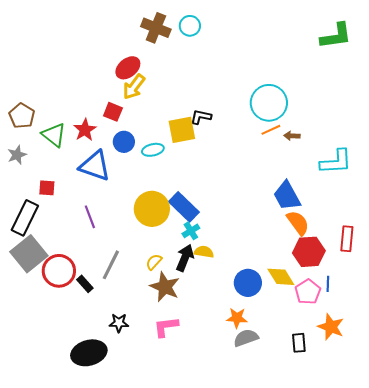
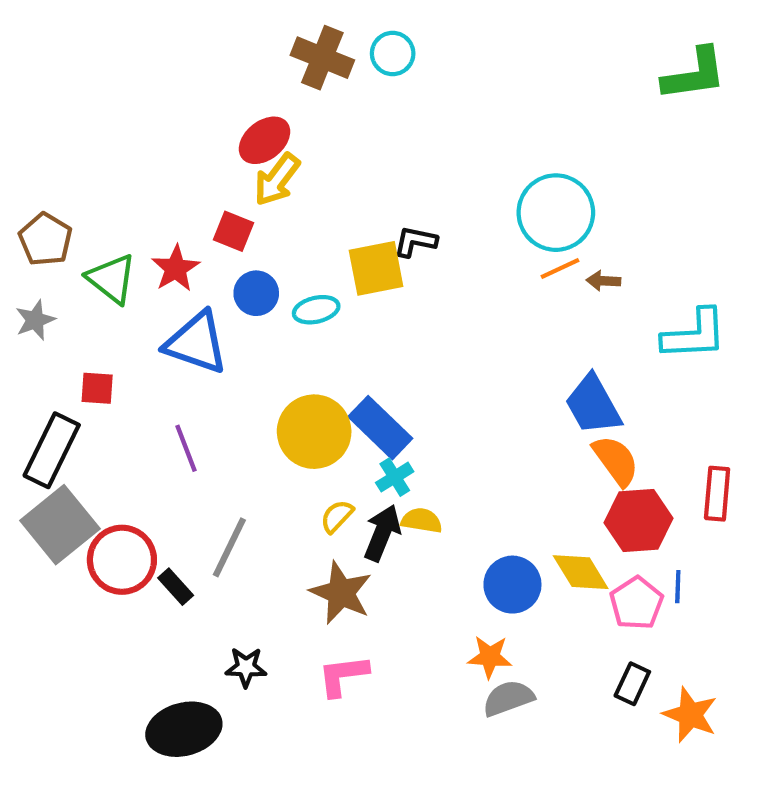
yellow semicircle: (154, 262) -> (337, 516), moved
orange star: (331, 327) -> (690, 715), moved
black rectangle: (299, 343) -> (632, 684), moved, turned 30

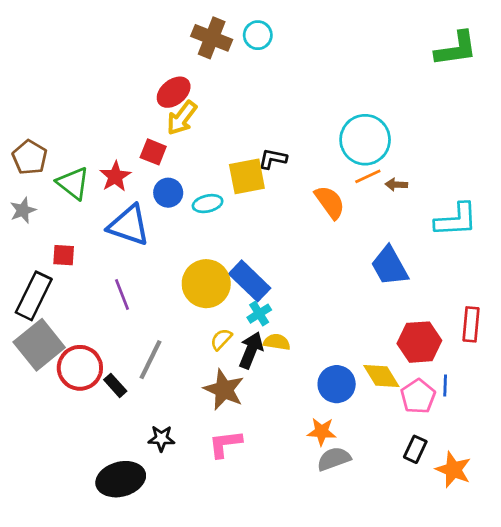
orange semicircle: (616, 461) -> (330, 202), moved

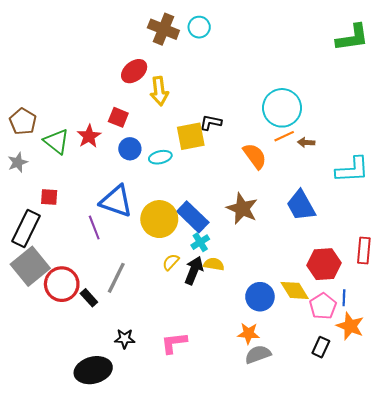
yellow arrow: (182, 118) -> (159, 91), moved, turned -44
blue triangle: (129, 225) -> (116, 201), moved
brown star: (224, 390) -> (242, 209), moved
orange star: (453, 470) -> (350, 326), moved

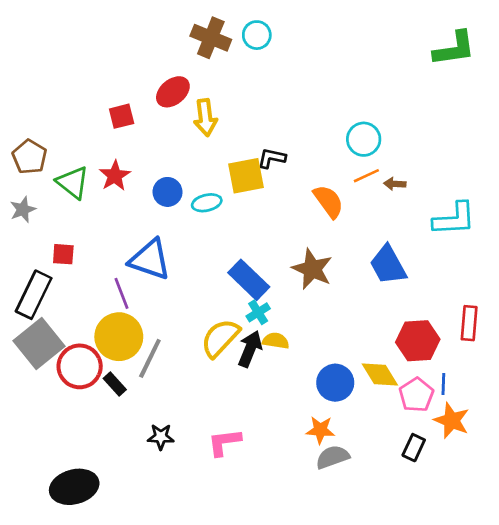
cyan circle: (282, 108) -> (364, 139), size x0.7
red square: (118, 117) -> (122, 116), moved, turned -36
yellow circle: (159, 219) -> (119, 337), moved
yellow semicircle: (171, 262) -> (220, 338), size x1.8
black ellipse: (93, 370) -> (74, 487), moved

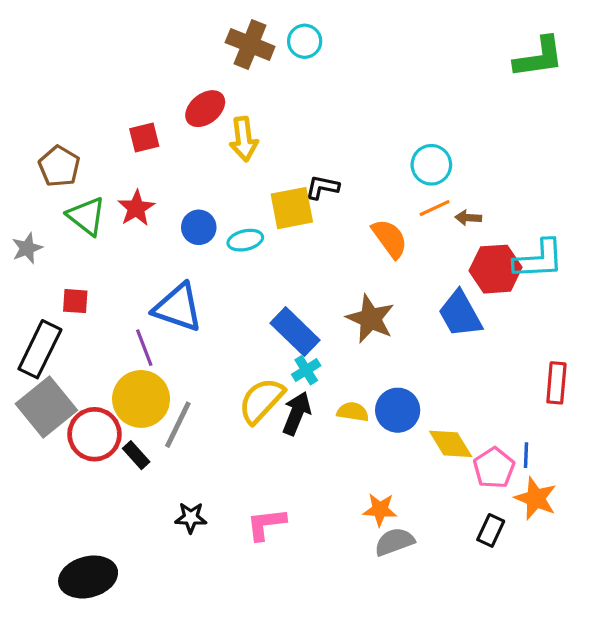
brown pentagon: (30, 157) -> (59, 166), moved
yellow semicircle: (276, 341) -> (353, 412), moved
red hexagon: (418, 341) -> (496, 269), moved
blue circle: (335, 383) -> (398, 410), moved

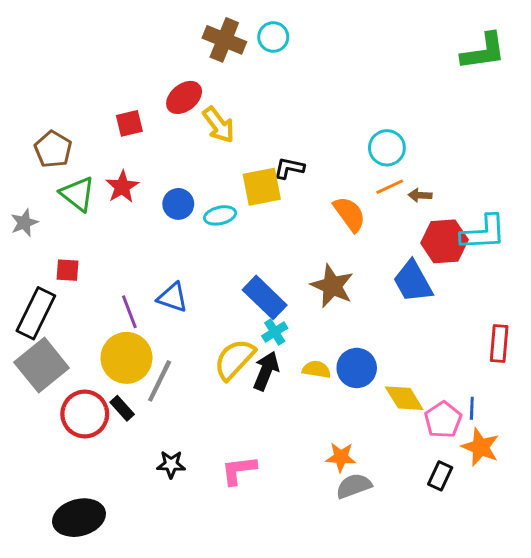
yellow arrow: (244, 139) -> (219, 125), turned -30
blue triangle: (178, 308) -> (173, 297), moved, size x0.7
red circle: (95, 434) -> (85, 414), moved

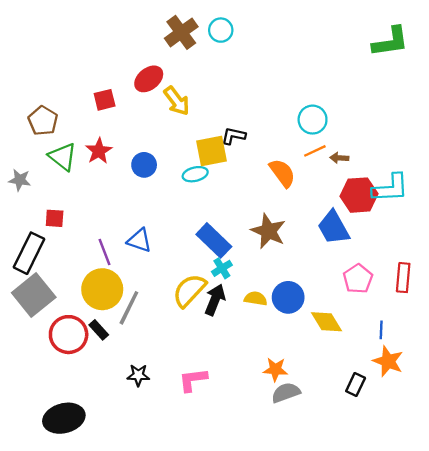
brown cross: (224, 40) -> (181, 32), turned 32
cyan ellipse: (220, 215) -> (195, 174), moved
gray star: (24, 223) -> (20, 180), turned 30
pink pentagon: (443, 420) -> (358, 279), moved

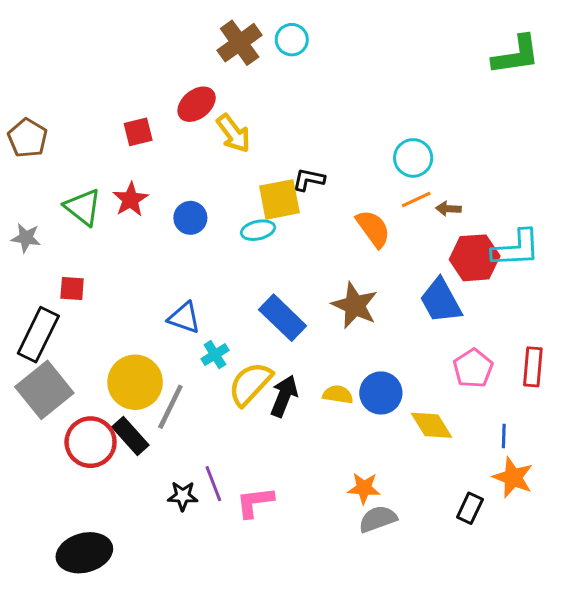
brown pentagon: (43, 121) -> (28, 138), moved
purple line: (105, 252) -> (213, 484), moved
cyan cross: (222, 268) -> (215, 355), moved
black rectangle: (99, 330) -> (130, 436), size x1.4

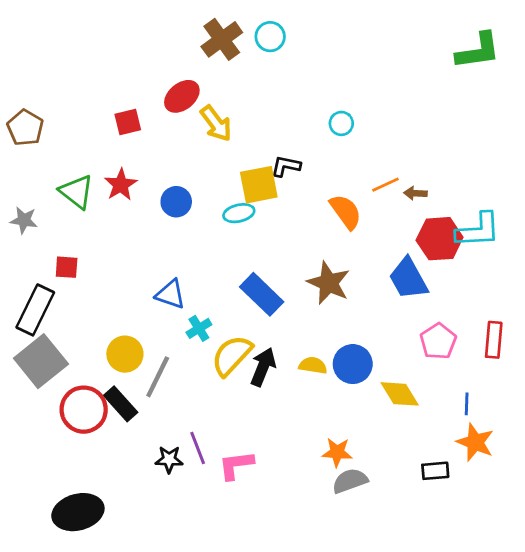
cyan circle: (413, 158) -> (341, 123), moved, size x0.7
yellow circle: (135, 382) -> (125, 354), size x0.7
black rectangle: (470, 508) -> (435, 471), turned 60

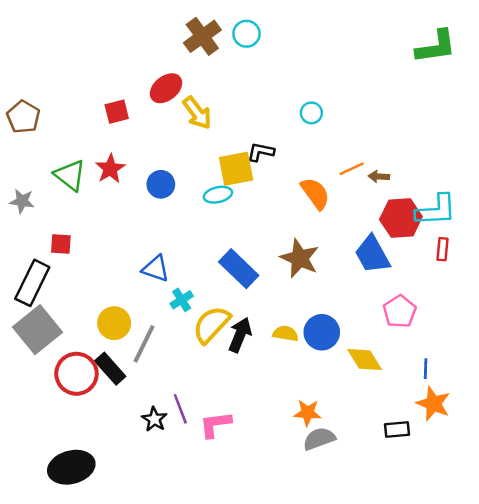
red rectangle: (494, 340) -> (442, 249), moved, size x0.7
black star: (169, 459) -> (154, 419), turned 30

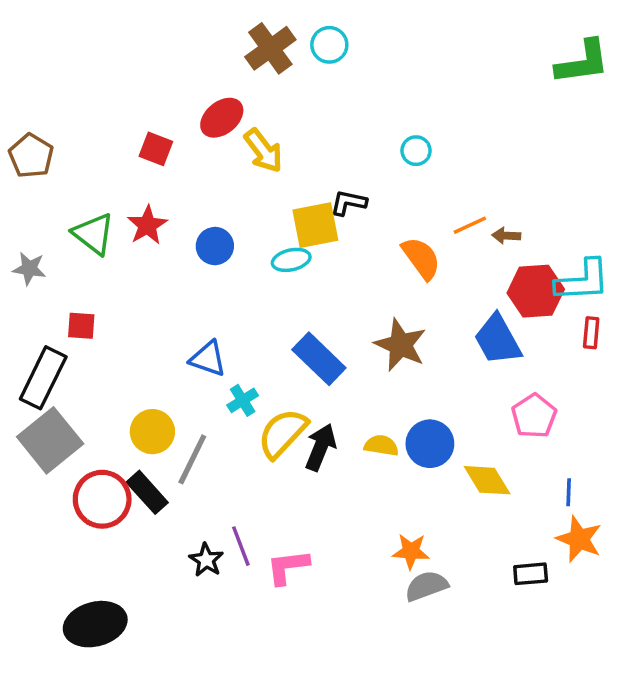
red square: (117, 112) -> (156, 149), turned 35

